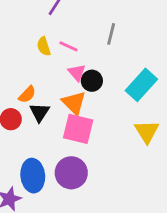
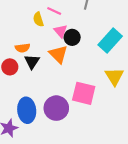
yellow semicircle: (44, 46) -> (38, 19), moved
orange semicircle: (27, 94) -> (22, 48), turned 40
pink square: (78, 129) -> (84, 93), moved

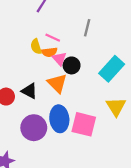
orange semicircle: (22, 48) -> (49, 52), moved
black triangle: (32, 62) -> (29, 91), turned -35
purple circle: (56, 108) -> (34, 128), moved
blue ellipse: (27, 110) -> (59, 119), moved

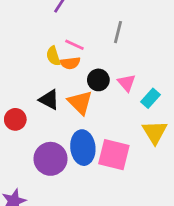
pink triangle: (59, 59) -> (127, 83), moved
cyan rectangle: (112, 69) -> (150, 98), moved, size x0.6
black triangle: (29, 91) -> (49, 100), moved

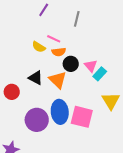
gray line: (118, 32) -> (77, 19), moved
yellow semicircle: (53, 56) -> (39, 47), turned -40
orange semicircle: (70, 63) -> (59, 52), moved
cyan rectangle: (150, 98) -> (100, 74), moved

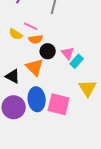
black triangle: (36, 78) -> (13, 76), moved

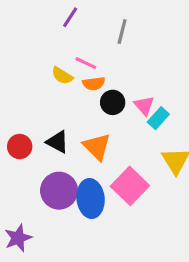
orange triangle: (35, 67) -> (97, 147), moved
blue ellipse: (37, 99) -> (91, 199), moved
pink square: (59, 104) -> (130, 186), turned 30

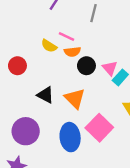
red circle: (20, 147) -> (17, 66), moved
purple circle: (59, 191) -> (26, 131), moved

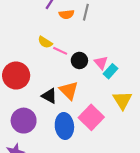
pink line: (67, 37) -> (60, 51), moved
orange semicircle: (72, 52) -> (67, 14), moved
red circle: (17, 66) -> (16, 76), moved, size x1.6
black triangle: (46, 95) -> (49, 96), moved

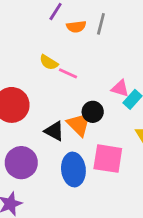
black circle: (79, 60) -> (93, 112), moved
pink triangle: (101, 63) -> (120, 88), turned -32
pink square: (91, 117) -> (108, 159), turned -35

